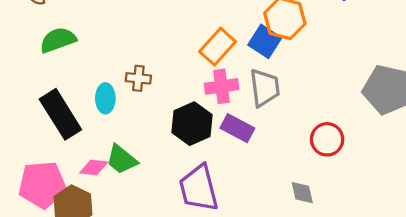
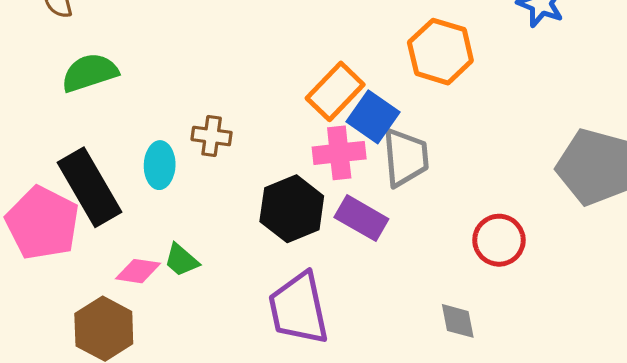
blue square: (265, 41) -> (373, 117), moved
green trapezoid: (122, 159) -> (181, 260), size x0.7
pink pentagon: (42, 185) -> (42, 223), moved, turned 30

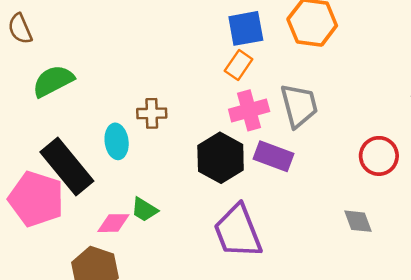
orange rectangle: (335, 91) -> (239, 65), size x0.7
blue square: (373, 117) -> (246, 28), moved, turned -36

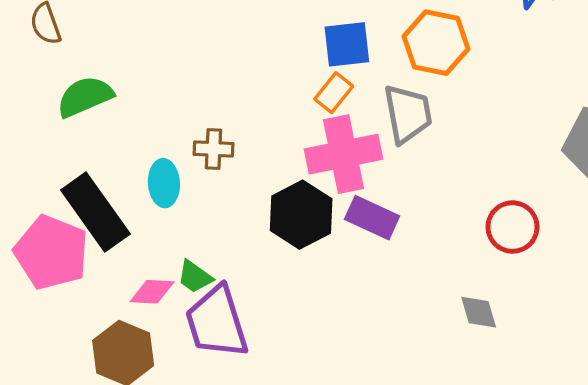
gray trapezoid: (299, 106) -> (408, 114), moved
pink cross: (249, 110) -> (344, 154), size x1.4
purple trapezoid: (238, 231) -> (217, 322), moved

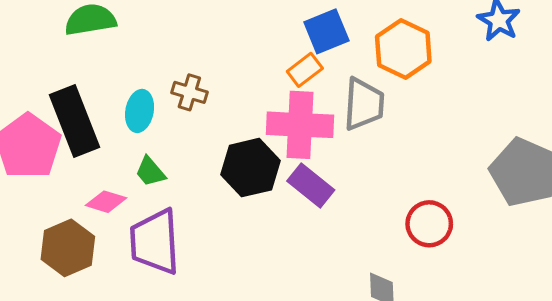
blue square: (347, 44) -> (326, 31), turned -30
green trapezoid: (195, 277) -> (150, 172), moved

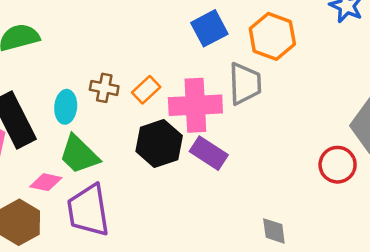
orange rectangle: (305, 70) -> (146, 90), moved
green trapezoid: (150, 172) -> (79, 155), size x1.6
red circle: (429, 224) -> (338, 165), moved

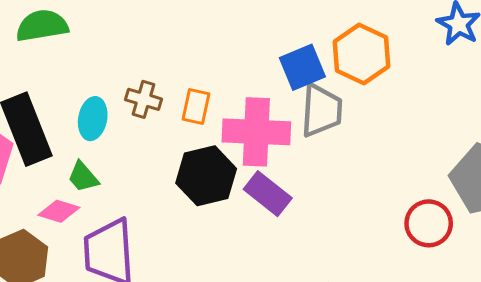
blue square: (209, 28) -> (302, 67), moved
orange rectangle: (146, 90) -> (196, 107), turned -40
green trapezoid: (79, 155) -> (83, 177), moved, size x0.6

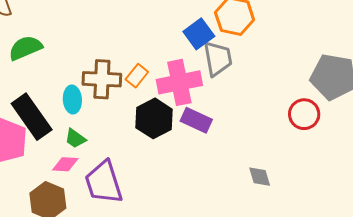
brown cross: (143, 99) -> (102, 79), size x1.6
orange rectangle: (196, 107) -> (137, 76), turned 40

